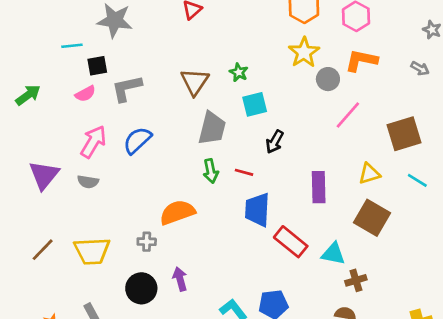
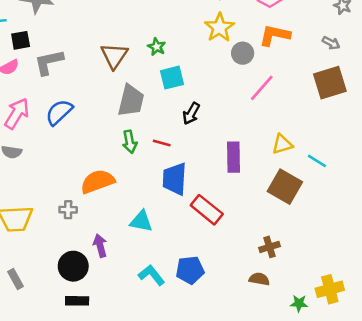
brown square: (404, 134) -> (330, 83), moved
cyan line: (417, 180) -> (317, 161), moved
cyan triangle: (333, 254) -> (141, 221), moved
black circle: (141, 288) -> (73, 266), moved

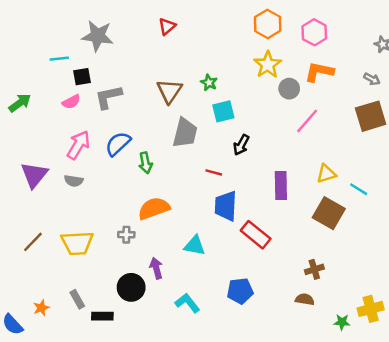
green arrow: (130, 142) -> (145, 163), moved
cyan L-shape: (151, 275) -> (187, 303), moved
black rectangle: (77, 301) -> (102, 316), moved

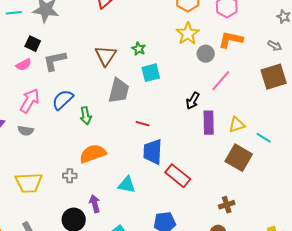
cyan line: (59, 59) -> (14, 13), moved
black square: (82, 77) -> (33, 44), turned 35
black arrow: (241, 145) -> (193, 101), moved
purple rectangle: (281, 186) -> (209, 123), moved

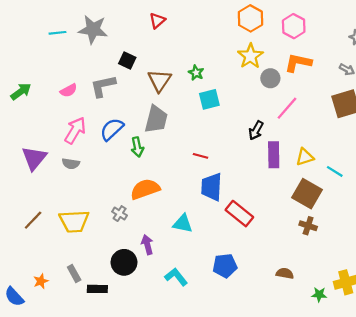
black square: (33, 44) -> (127, 61), moved
gray trapezoid: (119, 91) -> (156, 119), moved
gray cross: (70, 176) -> (120, 214), turned 32
brown cross: (227, 205) -> (308, 226), moved, turned 35

